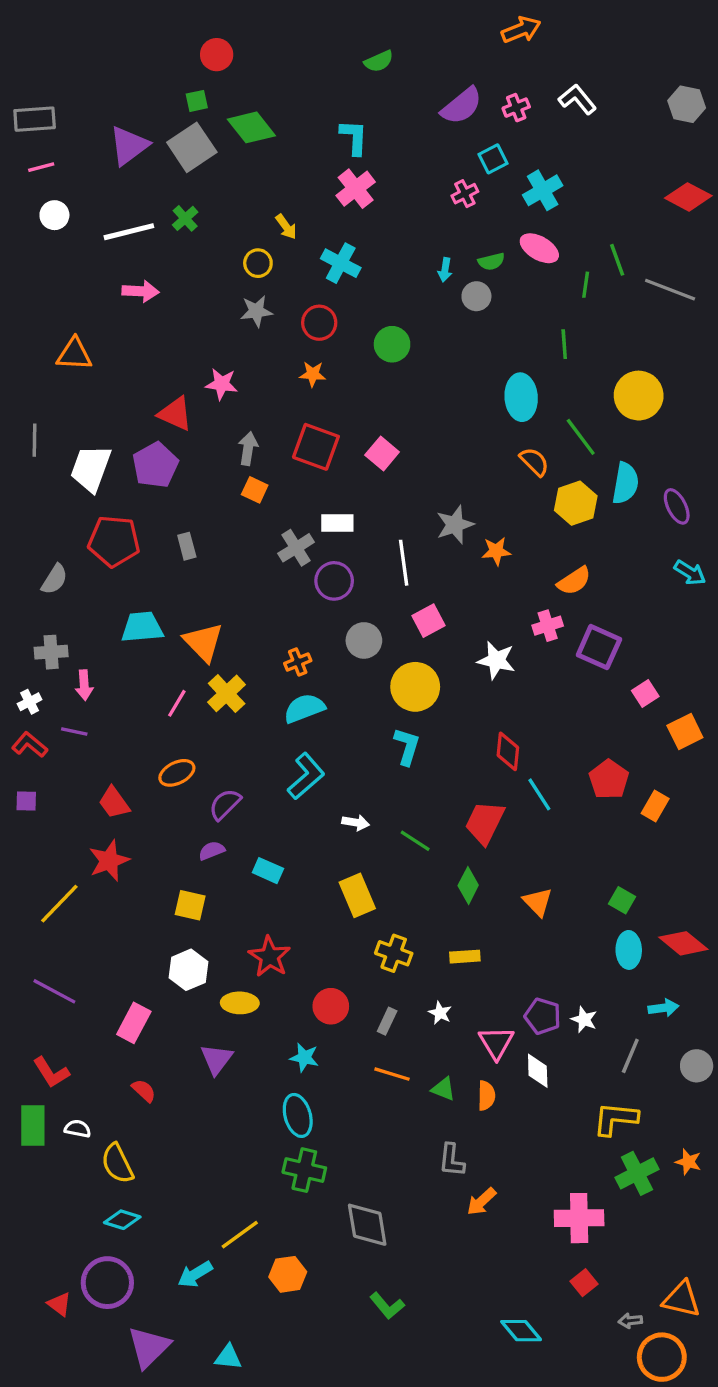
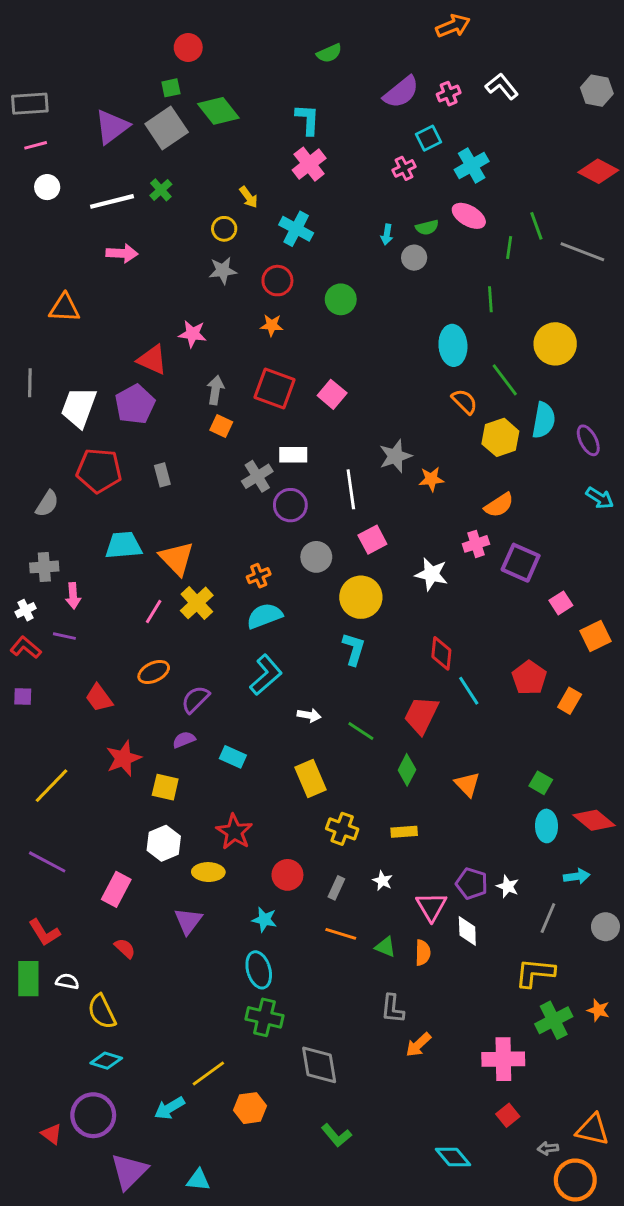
red star: (109, 861) -> (123, 758), moved

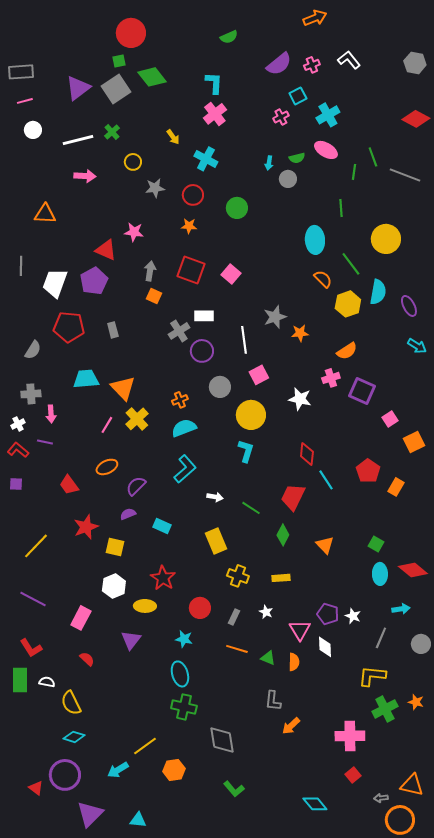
red circle: (188, 47) -> (131, 33), size x1.5
yellow circle: (224, 229) -> (133, 162), moved

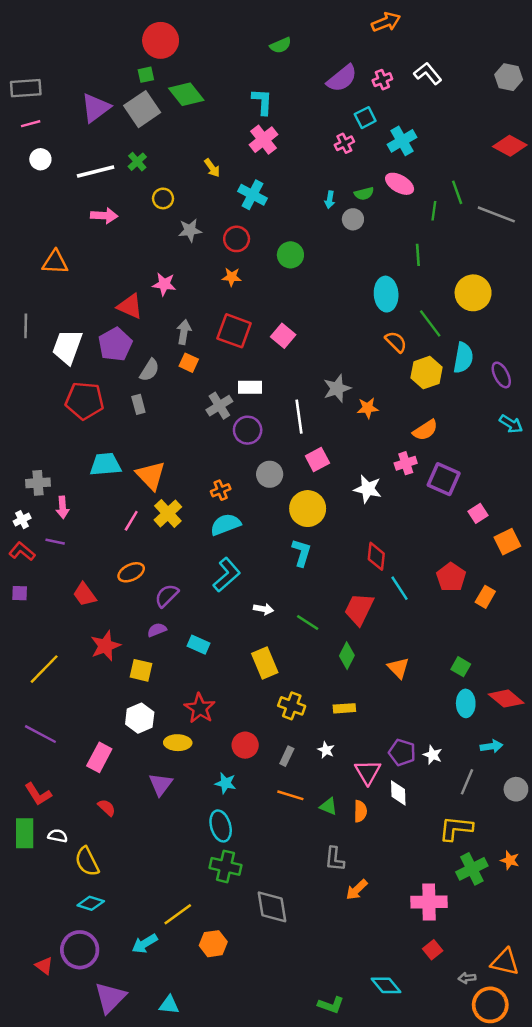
gray semicircle: (33, 350) -> (150, 370), moved
green L-shape: (234, 789) -> (331, 1005), moved, turned -30

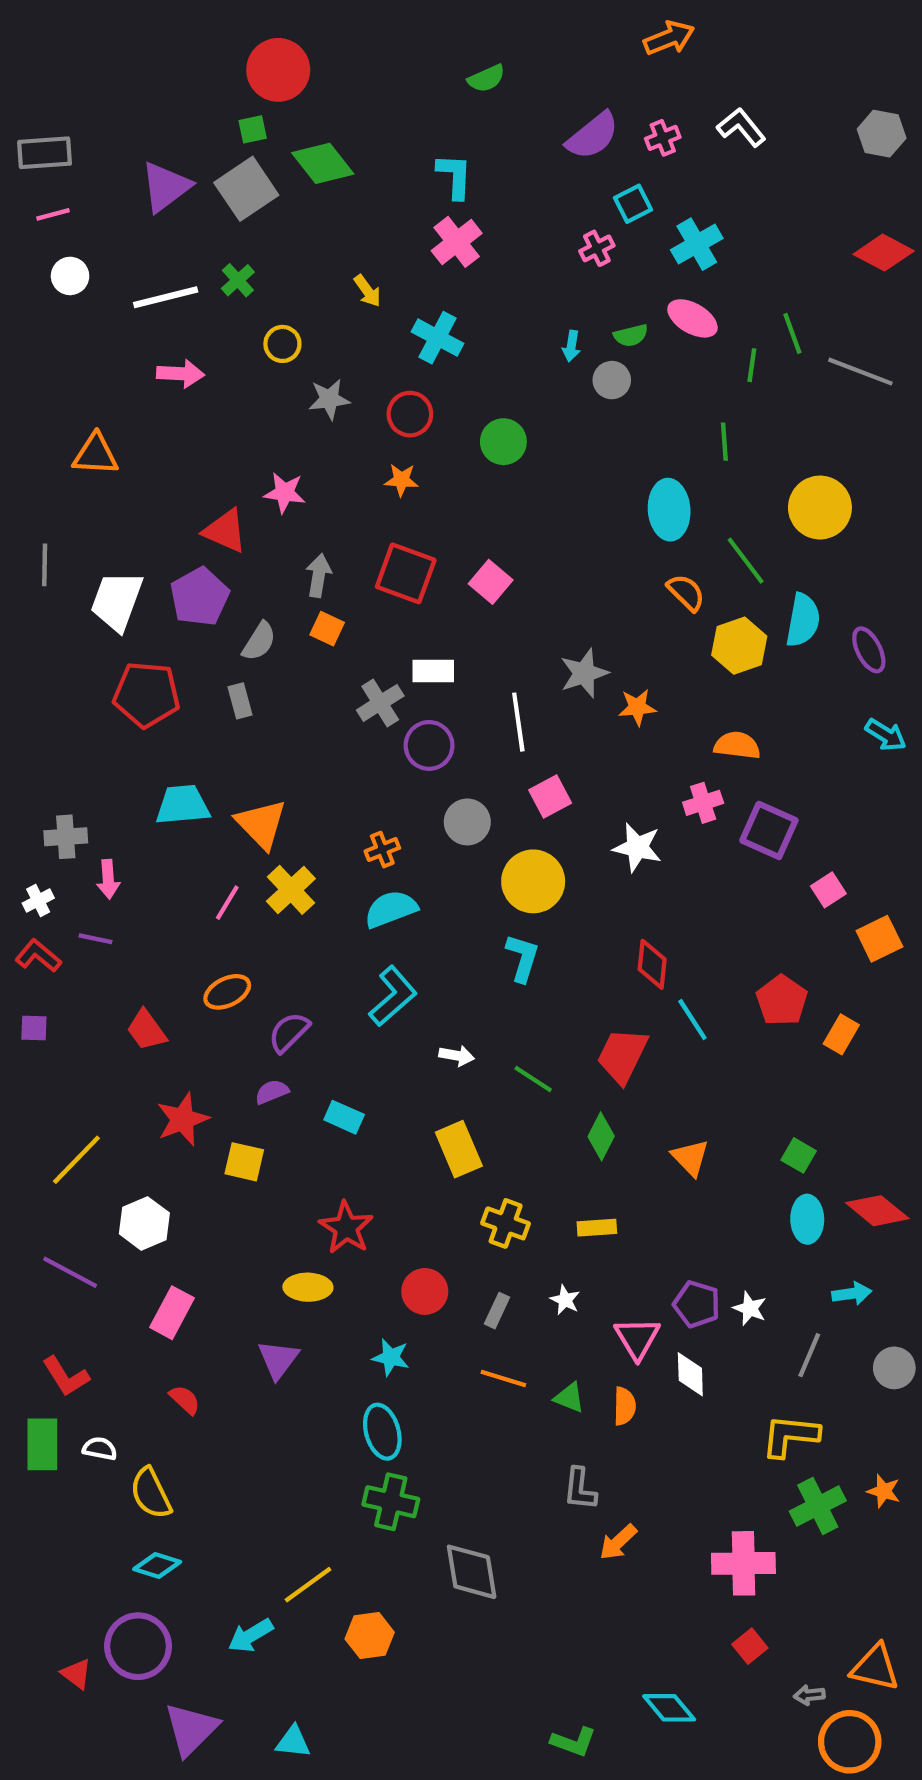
orange semicircle: (425, 430) -> (737, 745), turned -140
white hexagon: (140, 718) -> (144, 1223), moved

